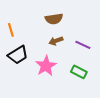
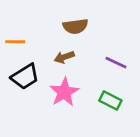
orange line: (11, 30) -> (15, 42), turned -72
brown arrow: (56, 41) -> (64, 57), moved

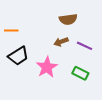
brown semicircle: (75, 26) -> (68, 19), moved
brown arrow: (64, 57) -> (61, 42), moved

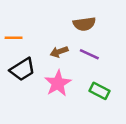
brown arrow: (61, 42) -> (59, 52), moved
purple line: (84, 46) -> (89, 54), moved

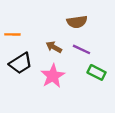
brown arrow: (59, 52) -> (54, 47), turned 49
green rectangle: (99, 91) -> (97, 72), moved

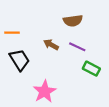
black trapezoid: (21, 63) -> (20, 60), turned -90
pink star: (53, 76) -> (45, 91), moved

